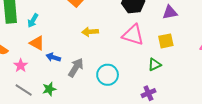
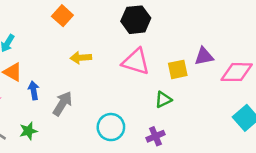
purple triangle: (170, 12) -> (204, 56), moved
blue arrow: (53, 57) -> (34, 90), turned 64
cyan circle: (108, 75) -> (111, 127), moved

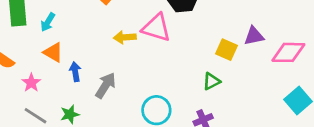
pink triangle: (136, 62) -> (156, 28), moved
yellow square: (178, 69) -> (227, 50), turned 36

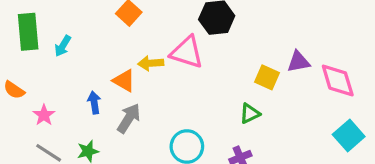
orange triangle: (53, 52) -> (124, 81), moved
pink diamond: (288, 52) -> (338, 81), turned 72

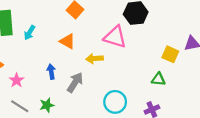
yellow arrow: (151, 63) -> (94, 59), moved
orange triangle: (124, 81) -> (67, 41), moved
green triangle: (250, 114) -> (158, 79), turned 32

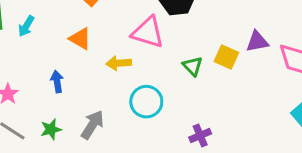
green triangle: (158, 79) -> (193, 66), moved, turned 40
gray arrow: (75, 82) -> (92, 125), moved
cyan circle: (115, 102) -> (146, 102), moved

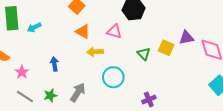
cyan arrow: (26, 26) -> (34, 27), turned 32
pink triangle: (148, 32) -> (114, 32), size x0.7
orange triangle: (80, 39) -> (83, 32), moved

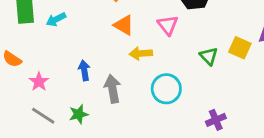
pink triangle: (114, 32) -> (168, 25), turned 35
gray arrow: (78, 92) -> (113, 89), moved, turned -42

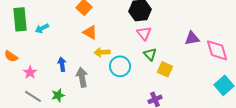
pink triangle: (168, 25) -> (144, 33), moved
yellow square: (240, 48) -> (165, 69), moved
cyan circle: (166, 89) -> (120, 66), moved

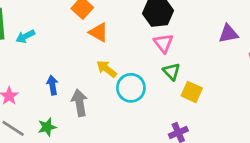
orange triangle: (90, 32) -> (98, 32), moved
purple triangle: (192, 38) -> (228, 34), moved
yellow arrow: (102, 52) -> (107, 69), turned 42

